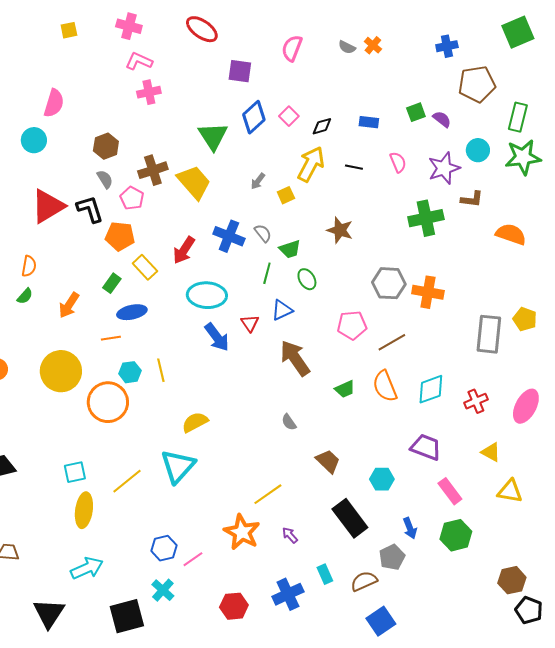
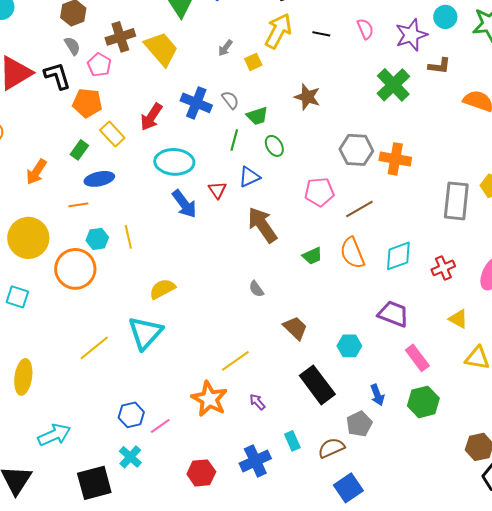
green cross: (426, 218) -> (393, 85), turned -32
cyan square: (75, 472) -> (17, 297), moved, turned 30
yellow ellipse: (84, 510) -> (23, 377), moved

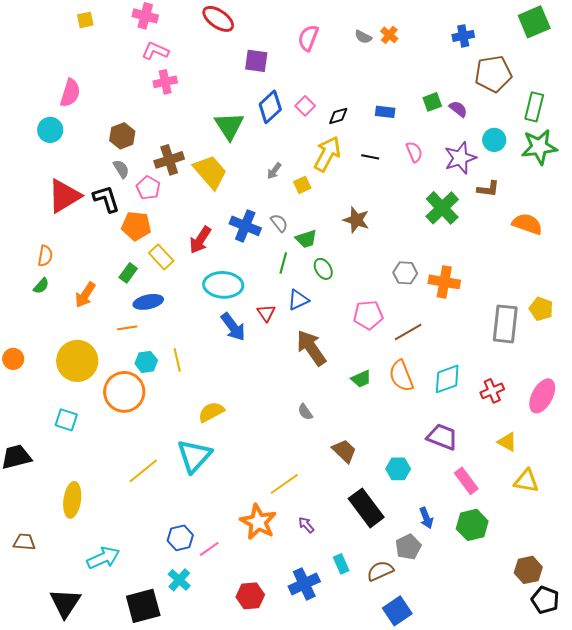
gray hexagon: (356, 150) -> (405, 273), size x0.7

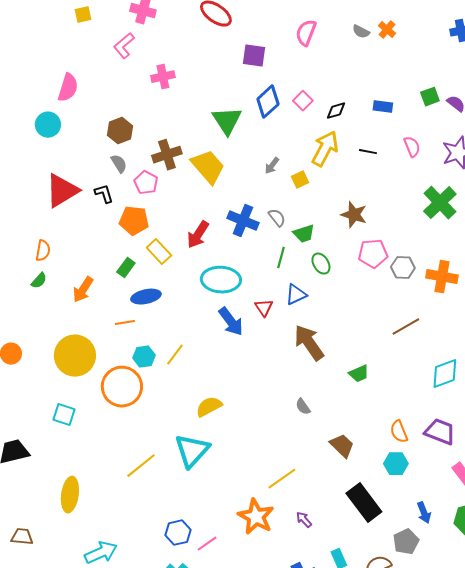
pink L-shape: (155, 51) -> (124, 46), moved, turned -64
black L-shape: (106, 199) -> (104, 194), size x0.7
pink pentagon: (368, 315) -> (373, 254), moved
yellow line: (177, 360) -> (175, 355), turned 50
orange semicircle: (401, 376) -> (399, 432), moved, size x0.7

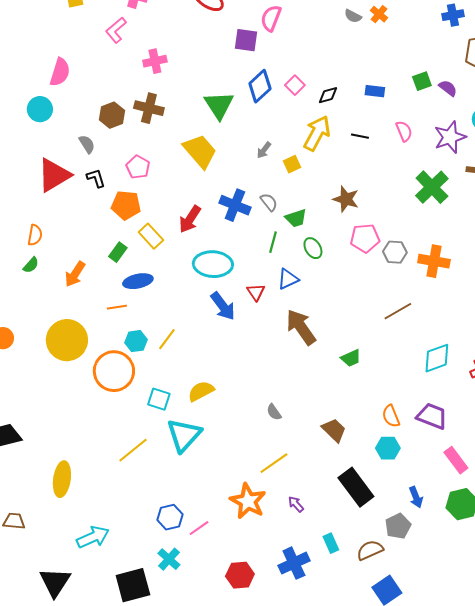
pink semicircle: (306, 33) -> (271, 18), moved
brown cross: (167, 155) -> (149, 108), moved, turned 32
gray semicircle: (119, 164) -> (87, 144), moved
gray semicircle: (303, 407) -> (274, 412), moved
cyan square: (64, 415) -> (159, 399), moved

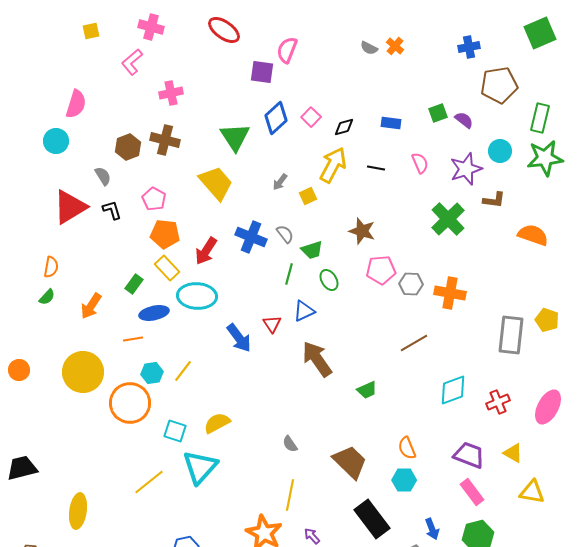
orange pentagon: (126, 205) -> (165, 234), moved
cyan ellipse: (213, 264) -> (197, 296), moved
purple trapezoid: (432, 416) -> (469, 455), moved
brown trapezoid: (334, 430) -> (350, 462), size x1.4
yellow line: (274, 463) -> (290, 495), turned -44

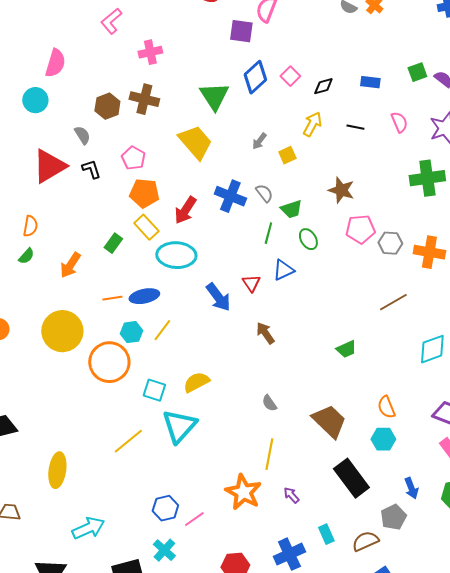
yellow arrow: (333, 165) -> (312, 124), size x0.7
green cross: (448, 219) -> (427, 178), turned 36
blue ellipse: (154, 313) -> (144, 296), moved
brown arrow: (317, 359) -> (265, 333), moved, size x0.6

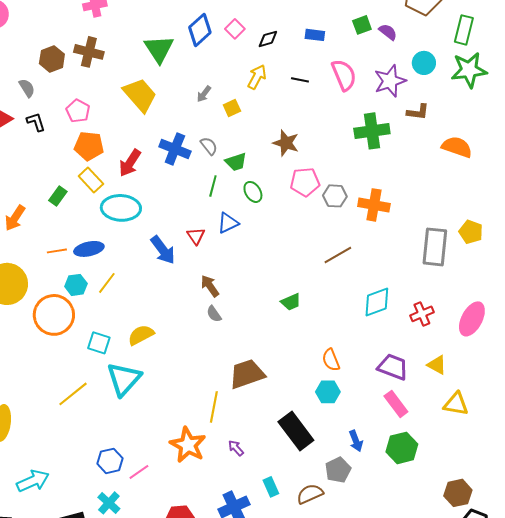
pink semicircle: (399, 122) -> (344, 75), size x1.5
gray semicircle: (269, 403) -> (214, 314), moved
brown trapezoid: (329, 421) -> (247, 374), moved, turned -63

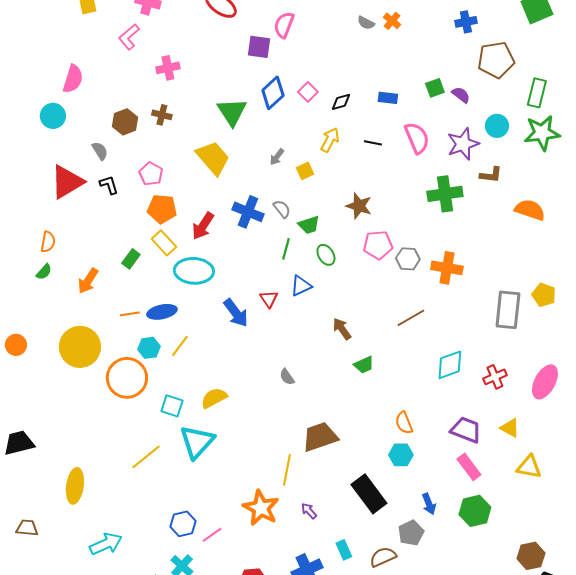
brown cross: (89, 52) -> (162, 115), size x0.7
brown arrow: (210, 286) -> (342, 329), moved

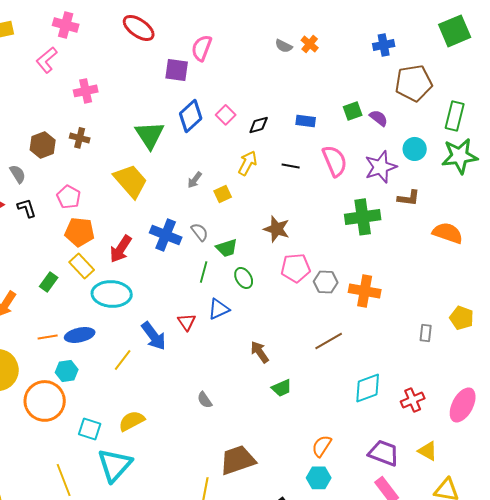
gray rectangle: (508, 310) -> (426, 333), size x0.5
yellow line: (180, 346) -> (123, 360), moved
orange semicircle: (404, 423) -> (322, 446), turned 55
yellow line: (146, 457) -> (64, 480), turned -72

